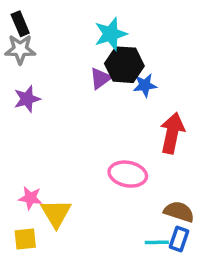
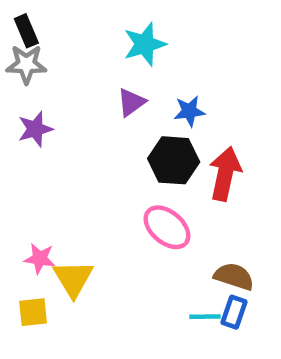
black hexagon: (124, 65) -> (174, 160), moved
pink ellipse: (128, 174) -> (167, 227), turned 30

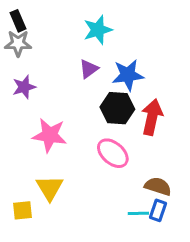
blue star: (189, 111) -> (128, 75), size x1.5
pink star: (40, 259) -> (50, 135), moved, size x1.6

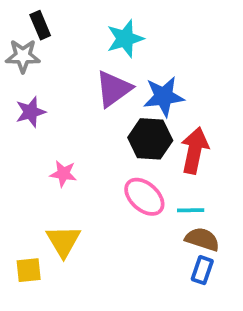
black rectangle: (18, 21) -> (40, 25), moved
purple triangle: (89, 69) -> (114, 89), size x1.5
pink star: (50, 135) -> (63, 174), size x0.6
cyan line: (138, 213) -> (191, 210), moved

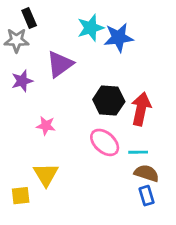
purple triangle: (114, 89) -> (60, 64), moved
blue star: (164, 96) -> (119, 38), moved
blue rectangle: (202, 270) -> (147, 196), turned -36

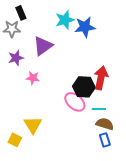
black hexagon: (109, 100) -> (84, 87), moved
pink star: (46, 126) -> (33, 78), moved
yellow square: (21, 196) -> (15, 140), turned 32

